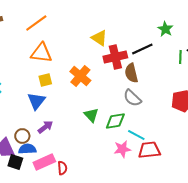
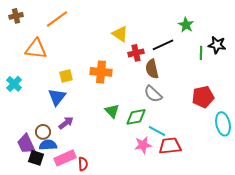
orange triangle: (41, 53) -> (36, 49), moved
red cross: (115, 57) -> (136, 53), size x0.7
orange cross: (80, 76) -> (101, 72), turned -35

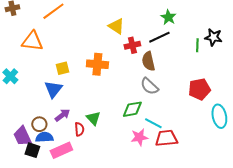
green star: (186, 25) -> (168, 17), moved
green triangle: (112, 111) -> (93, 118), moved
red semicircle: (83, 164) -> (79, 129), moved

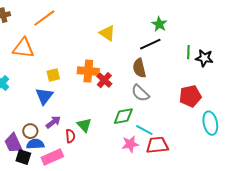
black star: (213, 37) -> (204, 58), moved
red cross: (132, 45) -> (104, 80), moved, turned -35

